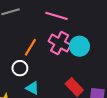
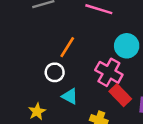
pink cross: (60, 43) -> (109, 72), moved

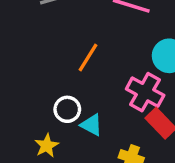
white circle: (55, 72) -> (67, 109), moved

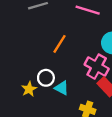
yellow star: (47, 146) -> (29, 89), moved

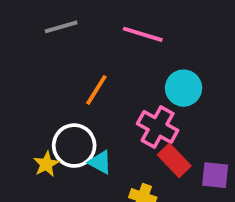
white circle: (46, 78) -> (74, 146), size x1.5

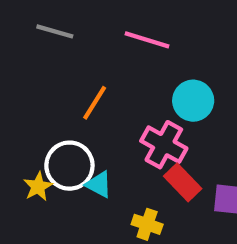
gray line: (61, 27) -> (55, 31), turned 32

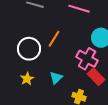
white circle: (69, 166) -> (29, 49), moved
cyan triangle: (99, 184) -> (56, 78), turned 48

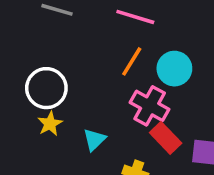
orange line: (54, 39) -> (132, 61), moved
yellow star: (27, 79) -> (50, 124), moved

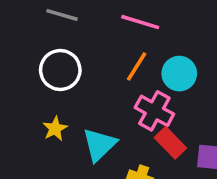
white circle: (46, 88) -> (60, 70), moved
cyan triangle: (94, 140) -> (99, 145), size x1.5

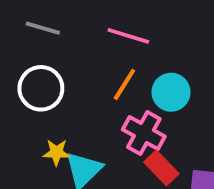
yellow star: (55, 129) -> (56, 152), moved, turned 30

